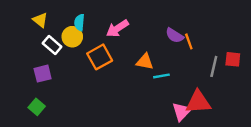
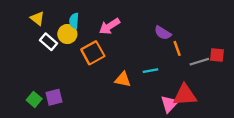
orange line: (189, 41) -> (177, 48), moved
orange triangle: (145, 62) -> (123, 79), moved
gray line: (214, 66) -> (199, 62), turned 60
purple square: (43, 74) -> (54, 97), moved

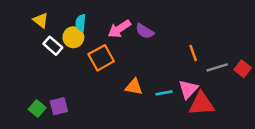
purple semicircle: (163, 33) -> (145, 31), moved
red square: (217, 55) -> (243, 69), moved, turned 32
cyan line: (151, 71) -> (164, 93), moved
pink triangle: (169, 104) -> (188, 89), moved

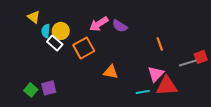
cyan semicircle: (81, 23) -> (46, 31), moved
white rectangle: (53, 46) -> (55, 43), moved
gray line: (217, 67) -> (188, 63), moved
red square: (243, 69) -> (201, 57), turned 32
cyan line: (164, 93) -> (143, 92), moved

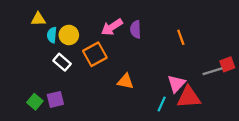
yellow triangle: (34, 17) -> (38, 19), turned -40
purple semicircle: (120, 26) -> (136, 29), turned 56
white rectangle: (55, 43) -> (62, 62), moved
orange line: (160, 44) -> (181, 37), moved
cyan line: (143, 92) -> (162, 104), turned -56

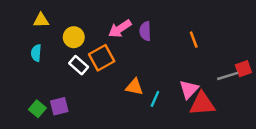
cyan semicircle: (52, 35) -> (36, 53), moved
white rectangle: (62, 62) -> (79, 65), moved
cyan line: (162, 104) -> (155, 99), moved

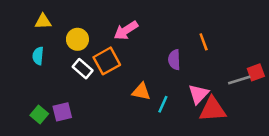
purple semicircle: (145, 31) -> (174, 60), moved

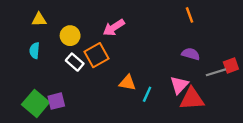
orange line: (204, 42) -> (190, 15), moved
purple semicircle: (174, 60) -> (191, 54), moved, turned 108
green square: (39, 114) -> (36, 103), size x1.6

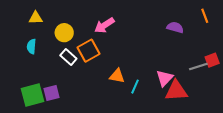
orange line: (190, 15) -> (205, 16), moved
purple semicircle: (191, 54) -> (175, 27), moved
green square: (36, 103) -> (32, 95), turned 35

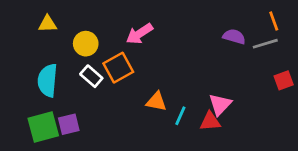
cyan semicircle: (31, 46) -> (48, 80), moved, size x1.6
gray line: (198, 66) -> (265, 44), moved
red triangle: (176, 91) -> (210, 121), moved, size x0.7

